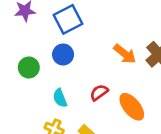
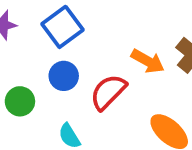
red semicircle: (99, 92) -> (108, 92), moved, size x1.5

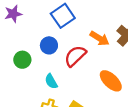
blue square: (62, 27) -> (63, 16), moved

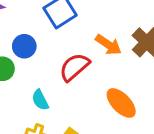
blue circle: (49, 45) -> (24, 46), moved

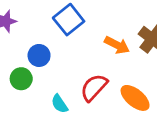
red semicircle: (74, 67) -> (94, 88), moved

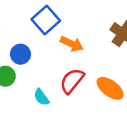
orange arrow: (117, 45) -> (72, 44), moved

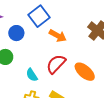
blue circle: (20, 54) -> (16, 33), moved

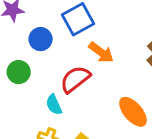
red semicircle: (56, 64) -> (75, 79), moved

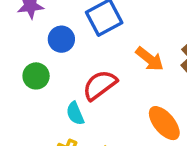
orange arrow: (101, 52) -> (150, 59), moved

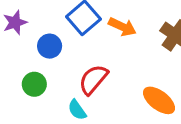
orange arrow: (150, 59) -> (122, 27), moved

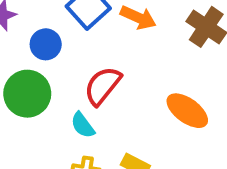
green circle: (34, 84) -> (27, 94), size x1.5

